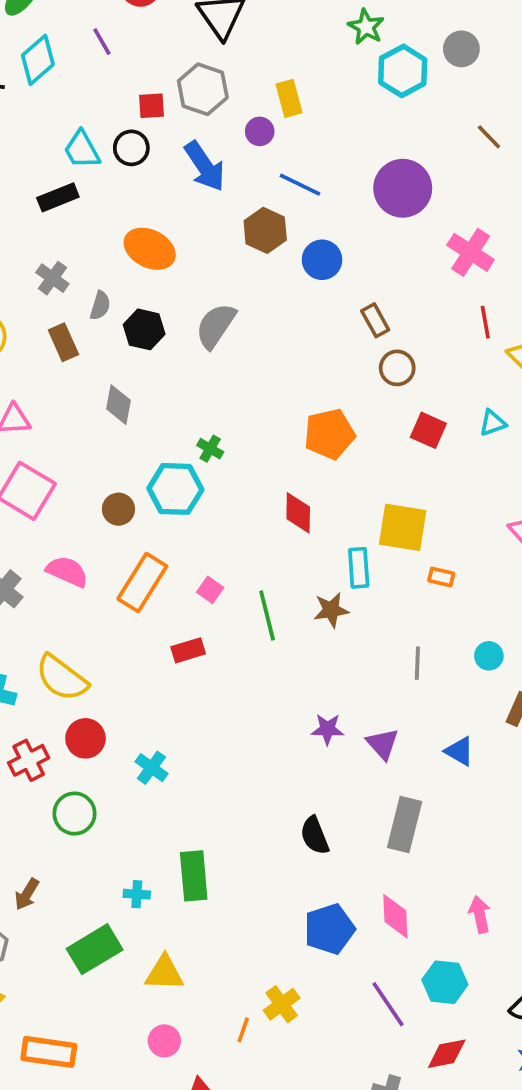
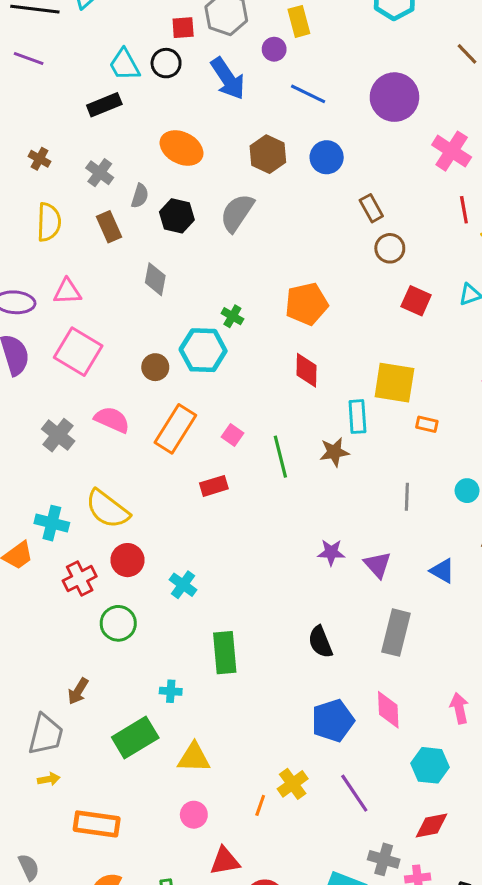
brown hexagon: (265, 230) -> (268, 154), moved
orange pentagon: (329, 434) -> (307, 304), moved
green rectangle: (194, 876) -> (225, 653), moved
purple line: (388, 1004) -> (354, 793), moved

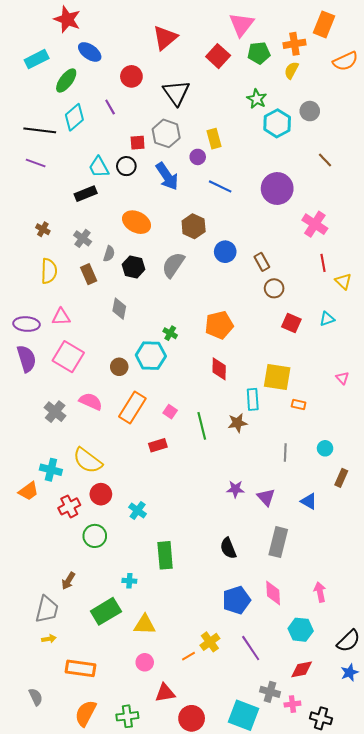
blue circle: (327, 157) -> (225, 252), moved
orange line: (260, 805) -> (189, 656), turned 40

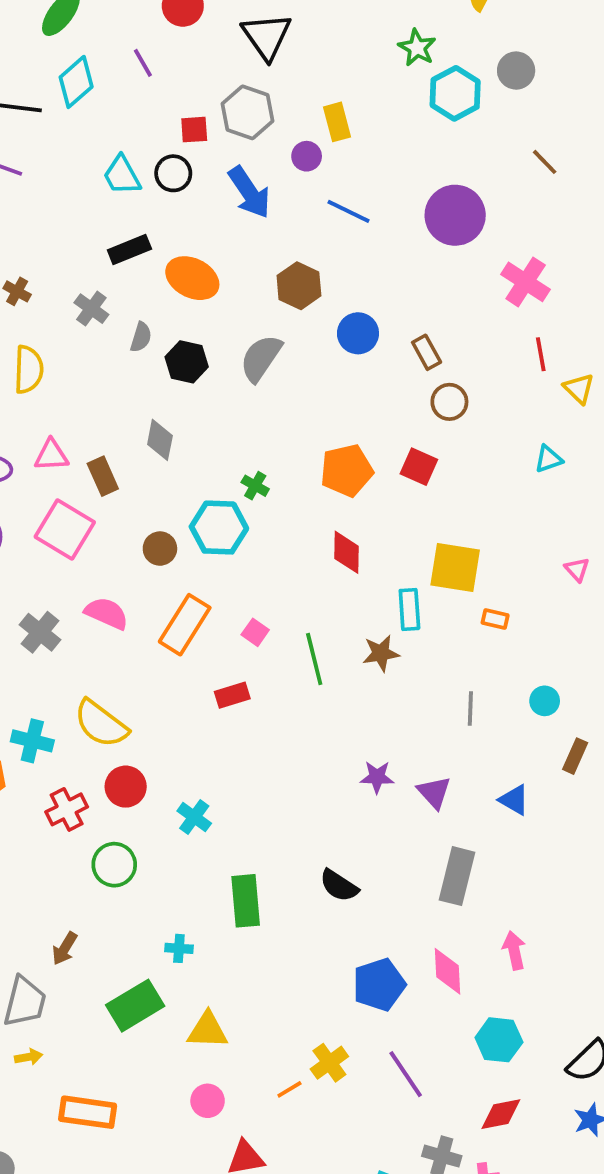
black rectangle: (86, 194) -> (129, 250), moved
brown rectangle: (89, 274) -> (103, 476), moved
red square: (291, 323) -> (419, 467), moved
black semicircle: (228, 548) -> (339, 886), moved, turned -35
pink arrow: (320, 592) -> (514, 950), moved

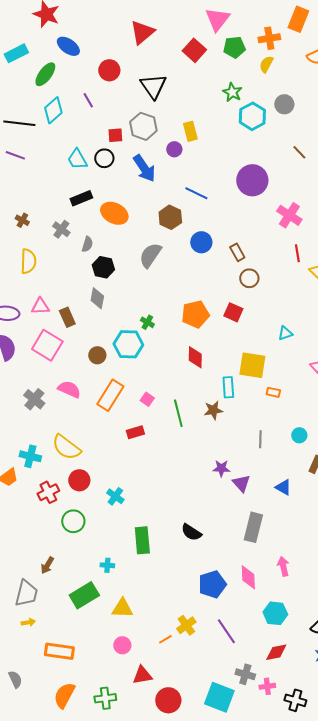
blue line: (348, 211) -> (196, 193), moved
black hexagon: (187, 362) -> (103, 267), moved
cyan triangle: (548, 459) -> (285, 333), moved
purple star: (377, 777) -> (221, 468), moved

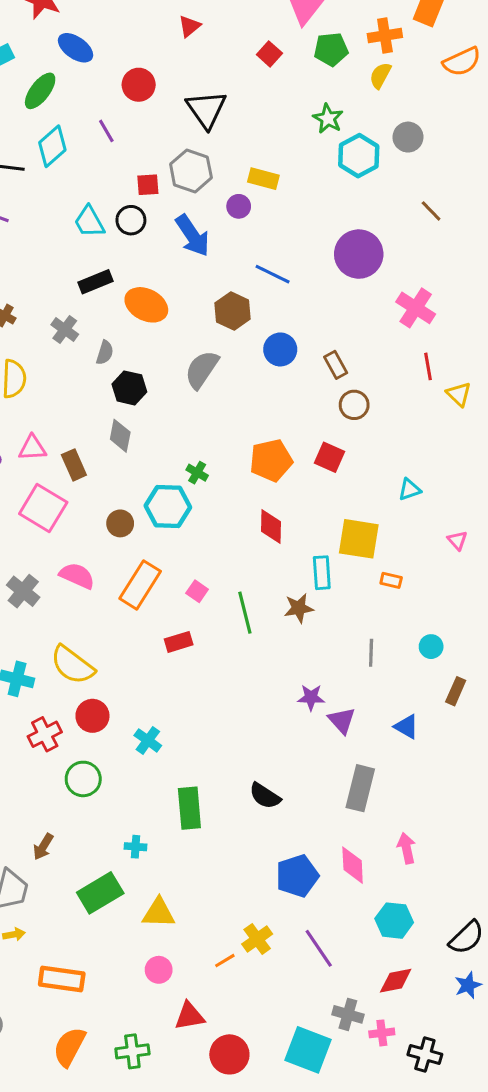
red triangle: (142, 32) -> (189, 26), size x0.6
red square: (194, 50) -> (269, 54), size x0.7
yellow rectangle: (190, 131) -> (263, 179), turned -60

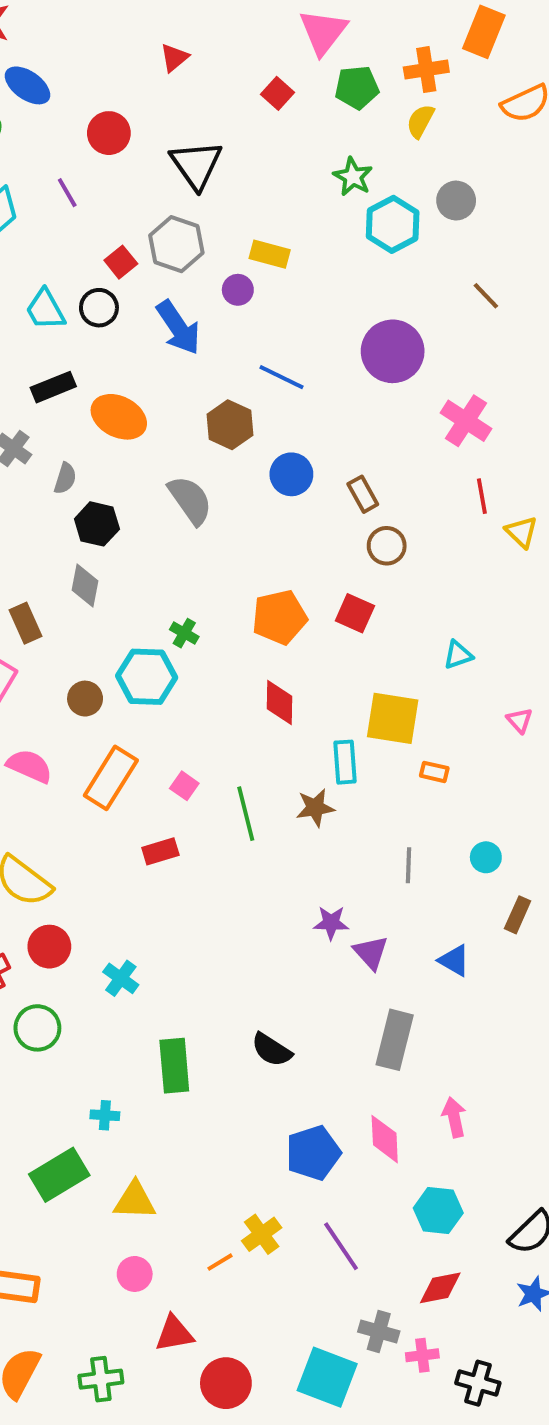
red square: (148, 185) -> (121, 262), turned -35
gray semicircle: (202, 369) -> (190, 500), turned 111

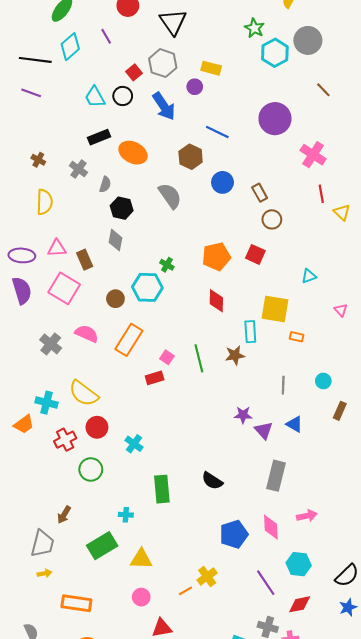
gray circle: (456, 201) -> (308, 40), size x1.4
pink square: (184, 786) -> (167, 357), moved
blue triangle: (454, 960) -> (295, 424), moved
pink arrow: (454, 1117) -> (307, 516), turned 90
purple line: (341, 1246) -> (266, 583), moved

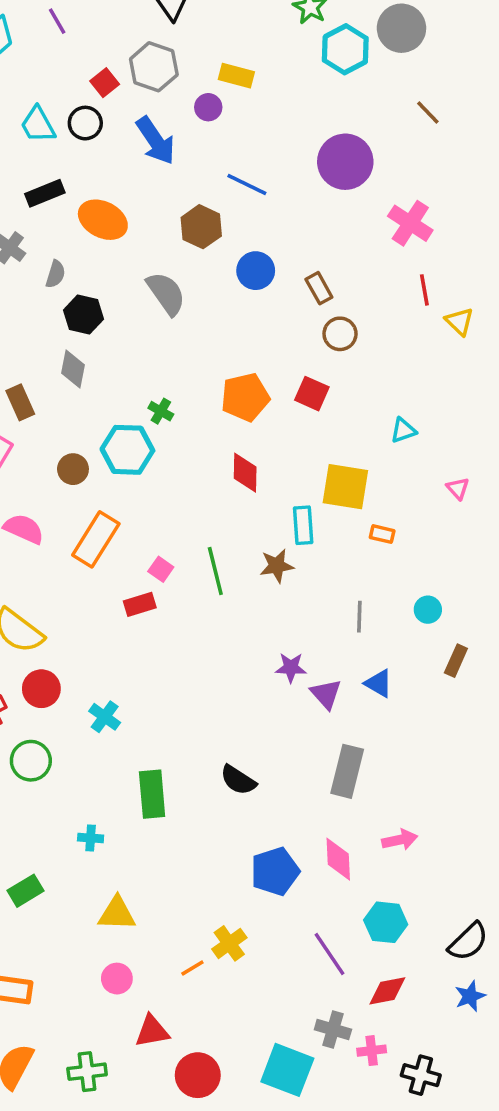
green rectangle: (102, 546) -> (26, 891), moved, size x0.7

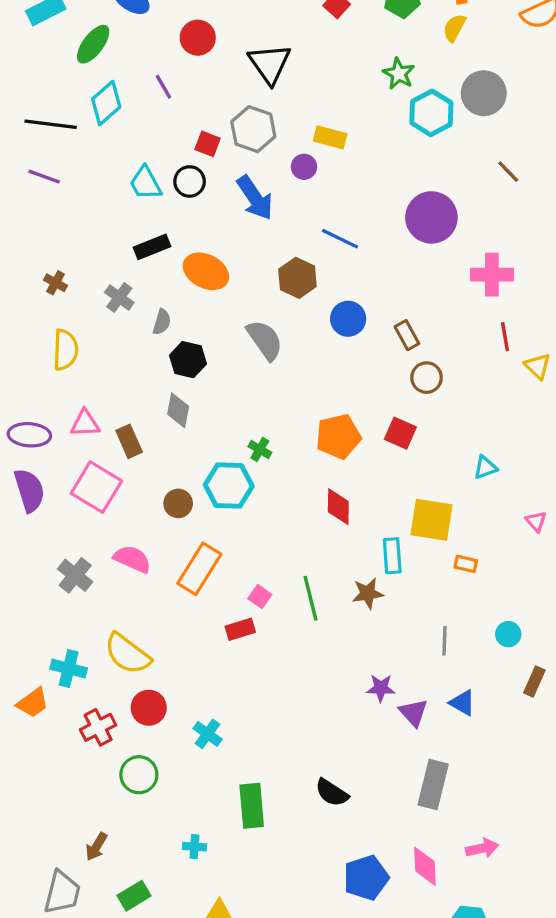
red square: (105, 83) -> (208, 144), turned -30
pink cross: (410, 223) -> (492, 275), turned -33

